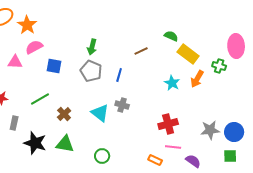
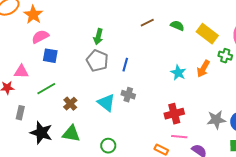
brown line: (141, 51) -> (147, 23), moved
yellow rectangle: (188, 54) -> (207, 34), moved
pink triangle: (15, 62) -> (21, 72), moved
blue square: (54, 66) -> (50, 56), moved

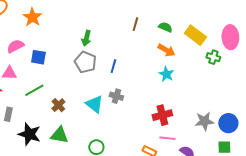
orange star: (33, 15) -> (32, 17), moved
brown line: (147, 23) -> (135, 24), turned -48
pink semicircle: (40, 37) -> (15, 46), moved
orange arrow: (203, 69) -> (166, 50), moved, turned -90

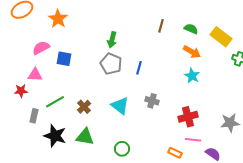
green line: (34, 90) -> (55, 102), moved
gray cross: (116, 96) -> (152, 101), moved

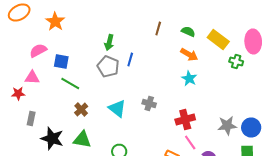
blue line: (139, 68) -> (130, 60), moved
green line: (55, 102) -> (70, 84), moved, turned 60
pink line: (193, 140) -> (190, 142), turned 49

